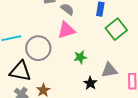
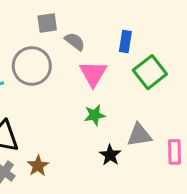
pink triangle: (66, 30) -> (93, 74), moved, turned -42
gray circle: (38, 48) -> (32, 66), moved

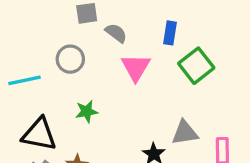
gray circle: (32, 66) -> (70, 59), size x0.7
green star: (95, 115) -> (87, 111), moved

